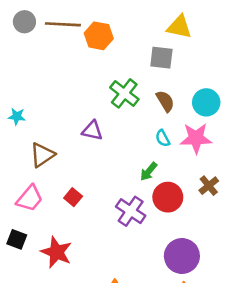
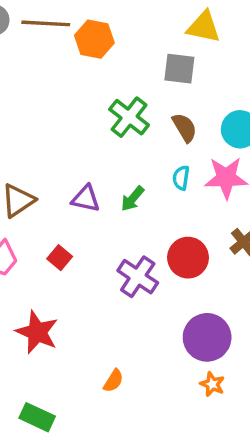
purple triangle: (92, 131) -> (86, 199), moved
cyan semicircle: (163, 138) -> (181, 178), turned 36
green arrow: (149, 172) -> (133, 199), moved

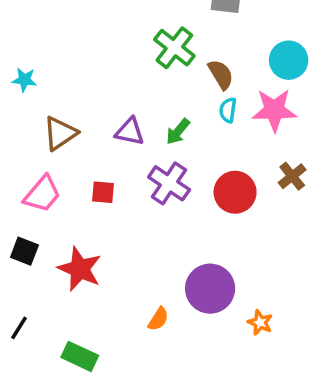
brown semicircle: (185, 128) -> (221, 74), moved
red square: (60, 258) -> (103, 192), turned -35
purple cross: (138, 277) -> (169, 183), moved
purple circle: (207, 337) -> (210, 289), moved

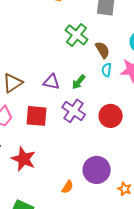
red square: (103, 192) -> (37, 116), size x1.6

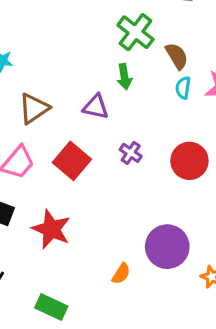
green arrow: (79, 82) -> (124, 77), moved, turned -49
purple cross: (74, 111) -> (131, 153), size x0.6
red square: (37, 116) -> (72, 161), turned 35

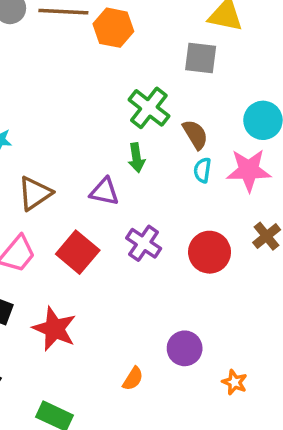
purple cross: (131, 153) -> (144, 243), size x1.4
purple circle: (167, 247) -> (185, 348), size x0.7

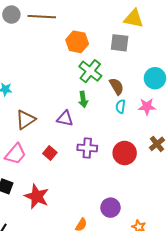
orange hexagon: (113, 28) -> (77, 42), moved
pink star: (249, 170) -> (147, 107), size x0.7
purple cross: (144, 243) -> (87, 148), turned -30
red square: (78, 252) -> (50, 153), size x0.6

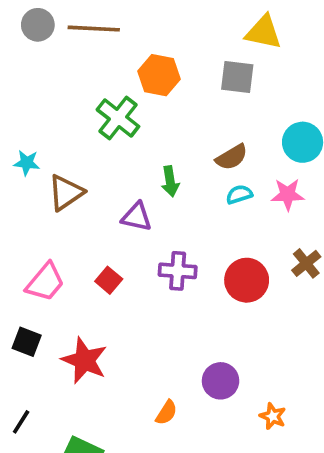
green cross: (90, 71) -> (118, 118), moved
brown semicircle: (117, 86) -> (232, 157), turned 90
cyan semicircle: (121, 107) -> (239, 194), turned 64
brown triangle: (26, 120) -> (66, 193), moved

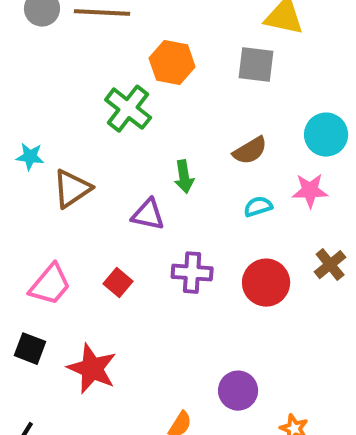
cyan semicircle: (239, 194) -> (258, 207), moved

